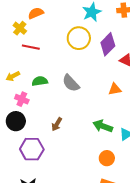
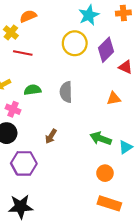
gray semicircle: (71, 83) -> (66, 92), turned 42

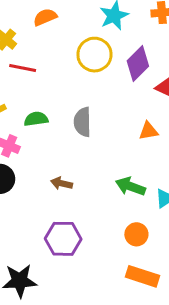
orange semicircle: (28, 16) -> (45, 17), moved
brown arrow: (51, 136) -> (62, 183), turned 72
purple hexagon: (24, 163) -> (63, 239), moved

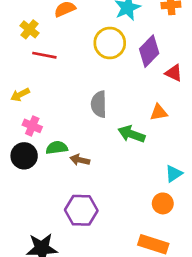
green semicircle: (36, 119) -> (57, 148), moved
green arrow: (130, 186) -> (132, 134), moved
orange circle: (136, 234) -> (163, 203), moved

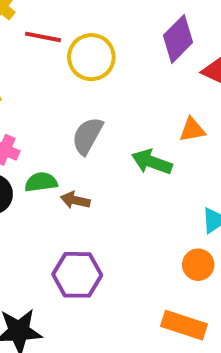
yellow circle: (110, 43) -> (91, 57), moved
red line: (44, 55) -> (43, 37), moved
gray semicircle: (99, 104) -> (87, 136), moved, turned 30

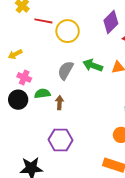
green arrow: (152, 162) -> (93, 65), moved
brown arrow: (75, 200) -> (59, 103), turned 80

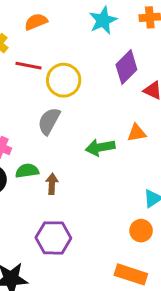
green arrow: (93, 65) -> (100, 147), moved, turned -30
gray semicircle: (66, 70) -> (49, 121), moved

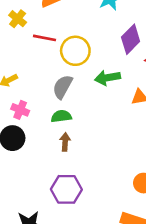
green arrow: (100, 147) -> (107, 78), moved
green semicircle: (27, 171) -> (61, 116), moved

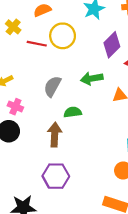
yellow circle: (75, 51) -> (63, 36), moved
green semicircle: (61, 116) -> (73, 112), moved
brown arrow: (65, 142) -> (55, 135), size x1.5

